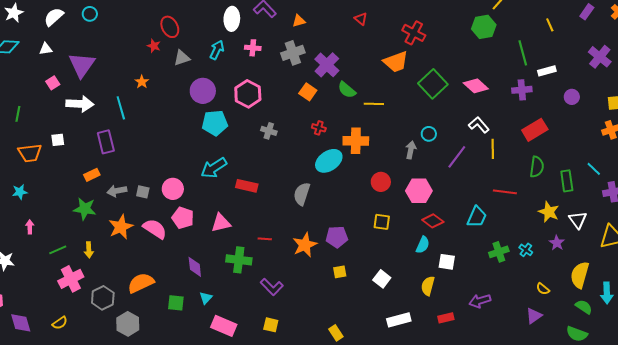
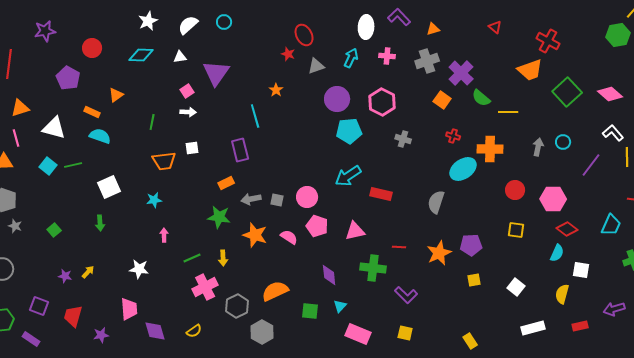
white arrow: (80, 104) -> (188, 112), moved, size x0.6
gray arrow: (411, 150) -> (538, 147), moved
orange star: (121, 227) -> (255, 235), turned -30
pink semicircle: (155, 229) -> (289, 237), size x0.7

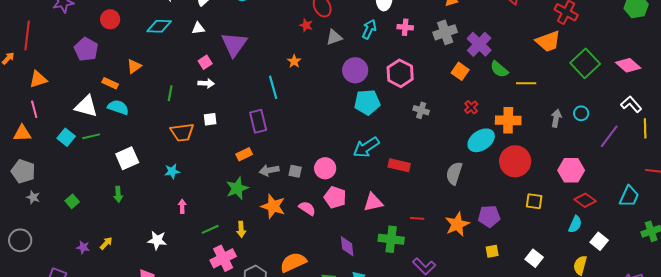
white triangle: (54, 128) -> (86, 106), moved
red cross: (453, 136) -> (471, 107), turned 32
red circle: (515, 190) -> (515, 161), moved, size x1.6
green star: (219, 217) -> (237, 188), turned -30
white square: (581, 270) -> (599, 241), turned 30

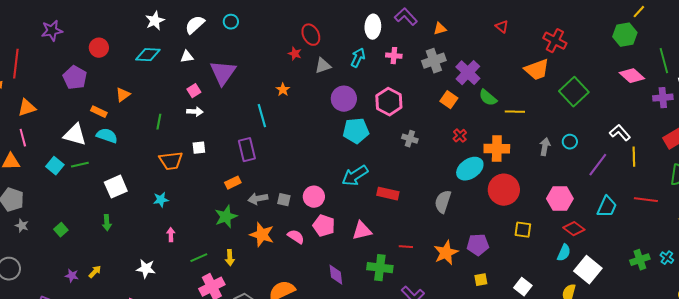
pink diamond: (628, 65) -> (632, 76), moved
cyan trapezoid: (629, 196) -> (607, 207), moved
white square: (599, 241) -> (588, 270), size x1.5

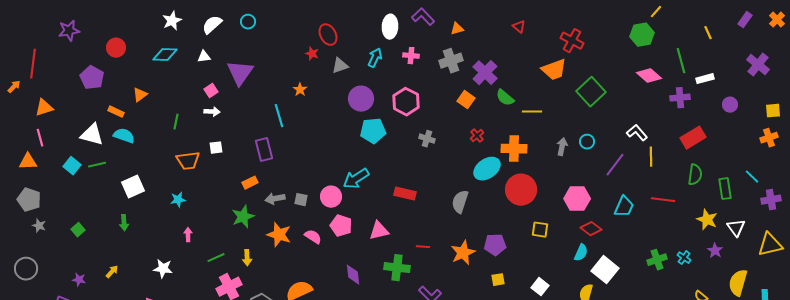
cyan arrow: (355, 176) -> (356, 179), moved
purple star: (72, 276) -> (79, 280), moved

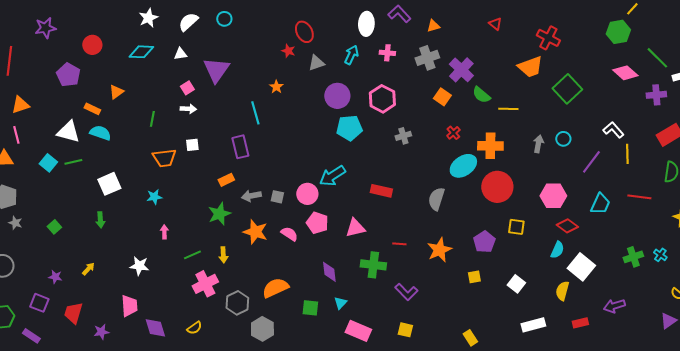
green line: (681, 61) -> (657, 58), turned -30
gray cross: (427, 139) -> (403, 136), turned -35
purple pentagon: (495, 245) -> (484, 242), moved, turned -30

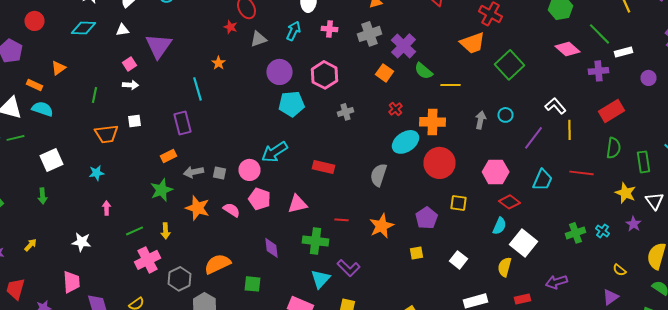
cyan triangle: (340, 303) -> (320, 279), moved, size x1.5

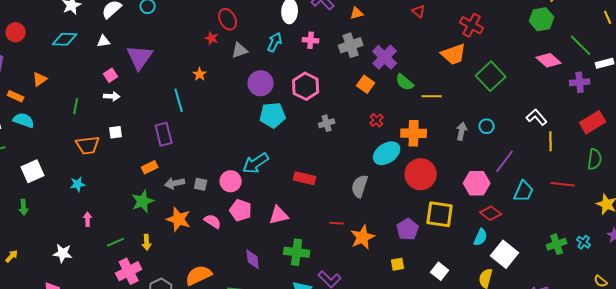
purple line: (534, 138) -> (505, 161), moved
yellow square: (458, 203) -> (440, 214), size x1.6
red line: (342, 220) -> (337, 223), moved

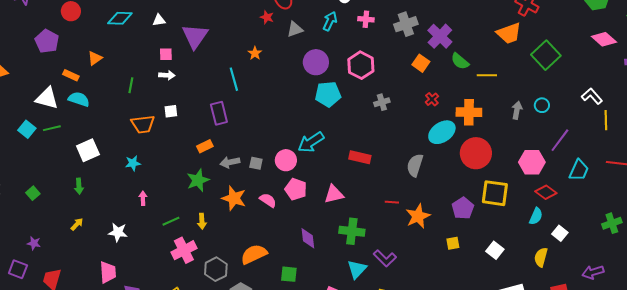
pink square: (111, 75) -> (166, 54), turned 32
white square: (505, 254) -> (560, 233), size x0.6
yellow arrow: (12, 256) -> (77, 224), moved

